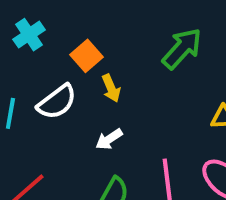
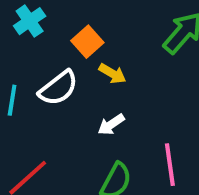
yellow arrow: (111, 88) -> (112, 74), turned -36

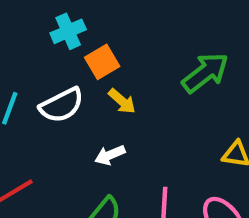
cyan cross: (30, 21) -> (68, 31), moved

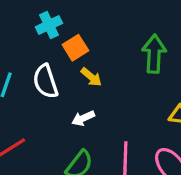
green arrow: (205, 73) -> (154, 54), turned -48
white semicircle: (62, 105) -> (45, 81), turned 100

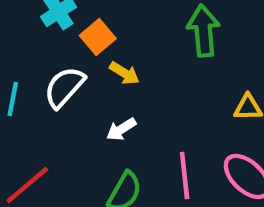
white semicircle: (45, 81) -> (64, 87), turned 68

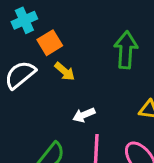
white arrow: (121, 129) -> (84, 115), moved

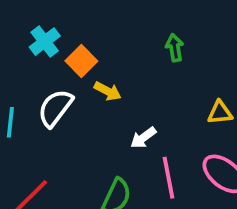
green arrow: (126, 50) -> (175, 48), size x0.6

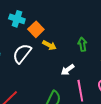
cyan cross: (45, 42) -> (17, 19), turned -35
green arrow: (175, 48) -> (82, 44), moved

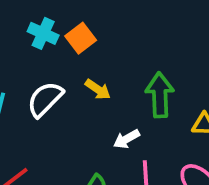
orange square: (36, 29) -> (81, 38), moved
green arrow: (82, 44) -> (160, 95), size x1.6

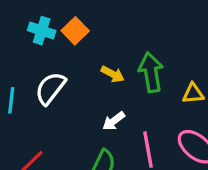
yellow arrow: (98, 89) -> (113, 74), moved
white arrow: (127, 139) -> (114, 121), moved

